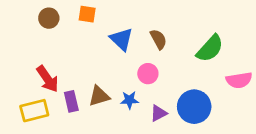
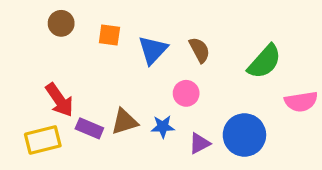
orange square: (87, 14) -> (109, 35), moved
blue triangle: (121, 39) -> (153, 50), turned 30
purple rectangle: (71, 101) -> (89, 128), turned -54

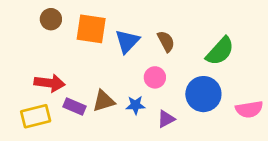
orange square: (109, 35) -> (91, 29), size x1.6
red arrow: (59, 100) -> (50, 83), turned -48
pink semicircle: (301, 102) -> (249, 109), moved
blue circle: (244, 135) -> (203, 94), moved

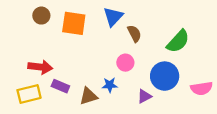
blue triangle: (127, 41) -> (113, 17), moved
brown triangle: (104, 101) -> (88, 96), moved
purple triangle: (166, 119) -> (144, 96), moved

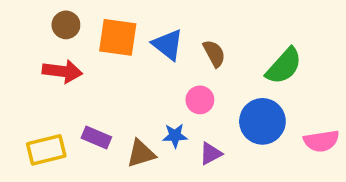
blue triangle: (113, 17) -> (168, 45), moved, turned -35
red arrow: (40, 67) -> (62, 71), moved
purple triangle: (144, 96) -> (211, 154), moved

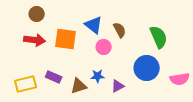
orange square: (118, 37) -> (66, 39), moved
green semicircle: (284, 66) -> (159, 37), turned -65
pink circle: (200, 100) -> (104, 47), moved

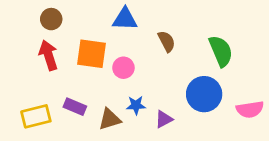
blue triangle: (94, 25) -> (125, 19), moved, turned -36
red arrow: (35, 40) -> (48, 55), turned -115
pink circle: (104, 47) -> (123, 68), moved

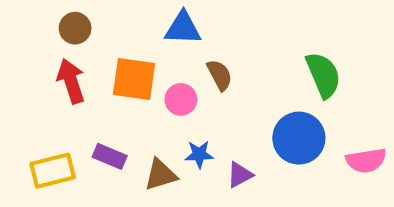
brown semicircle: (167, 41) -> (220, 75), moved

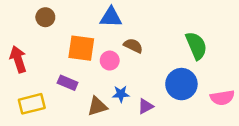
brown semicircle: (220, 75) -> (133, 46), turned -36
red arrow: (71, 81) -> (18, 59), moved
purple rectangle: (110, 156) -> (68, 83), moved

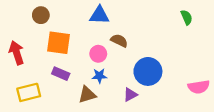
green semicircle: (196, 46) -> (187, 17), moved, size x0.6
orange square: (81, 48) -> (59, 43), moved
blue circle: (181, 84) -> (148, 71), moved
blue star: (121, 94) -> (99, 76), moved

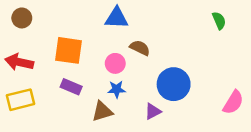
brown circle: (41, 15) -> (22, 18), moved
red arrow: (17, 53) -> (19, 62), turned -60
pink semicircle: (199, 87) -> (233, 102), turned -50
yellow rectangle: (29, 92) -> (21, 100), moved

